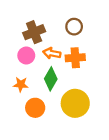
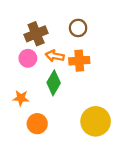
orange star: (21, 84) -> (21, 98), moved
yellow circle: (75, 103) -> (96, 121), moved
orange circle: (35, 108) -> (37, 124), moved

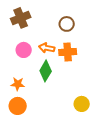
brown cross: (36, 34) -> (21, 18), moved
yellow circle: (96, 121) -> (82, 104), size x0.6
orange circle: (37, 124) -> (18, 106), moved

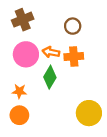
pink circle: (24, 50) -> (26, 54), size x1.5
yellow circle: (82, 104) -> (89, 113), size x1.5

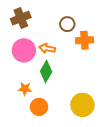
orange cross: (74, 57) -> (84, 40), moved
orange star: (19, 91) -> (25, 89), moved
orange circle: (19, 115) -> (39, 107), moved

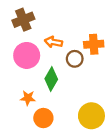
brown circle: (67, 24) -> (75, 59), moved
orange arrow: (47, 48) -> (53, 42), moved

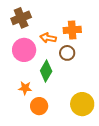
orange cross: (94, 44) -> (72, 30), moved

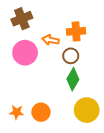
green diamond: (46, 71) -> (73, 79), moved
orange star: (25, 88) -> (17, 112), moved

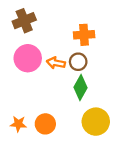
orange arrow: (51, 40) -> (56, 63), moved

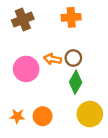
orange cross: (84, 35) -> (71, 17), moved
pink circle: (28, 58) -> (26, 69), moved

